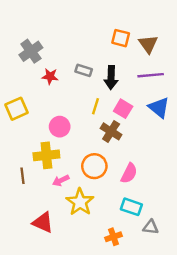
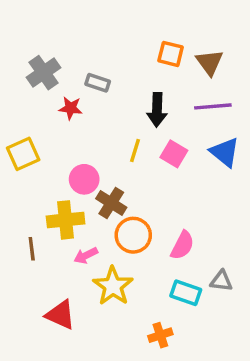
gray rectangle: (84, 70) -> (98, 83), moved
brown cross: (111, 131) -> (111, 203), moved
gray triangle: (151, 227) -> (221, 281), moved

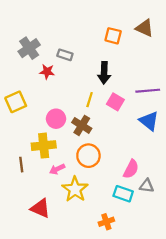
brown triangle: (209, 62) -> (144, 28), moved, turned -30
purple line: (213, 106) -> (148, 91), moved
blue triangle: (225, 152) -> (149, 121), moved
brown cross: (111, 203) -> (82, 125), moved
pink semicircle: (182, 245) -> (131, 169), moved

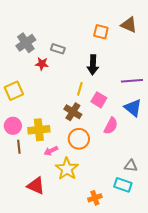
pink square: (115, 102) -> (99, 100), moved
pink circle: (56, 119) -> (13, 126), moved
pink semicircle: (131, 169) -> (111, 126), moved
cyan rectangle: (123, 194) -> (123, 185), moved

